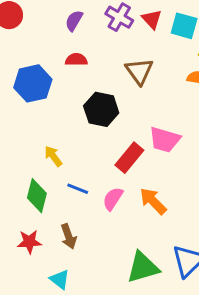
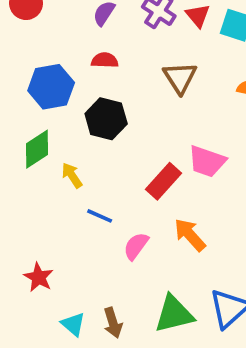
black hexagon: (101, 109) -> (106, 119), moved
green diamond: (37, 196) -> (37, 149), moved, turned 40
pink semicircle: (113, 199) -> (136, 246), moved
brown arrow: (69, 236) -> (113, 323), moved
red star: (29, 242) -> (39, 277), turned 30

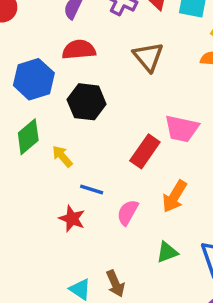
red semicircle: (105, 60) -> (79, 50), size x1.4
orange arrow: (190, 235) -> (175, 196), turned -100
red star: (39, 277) -> (72, 219), moved
green triangle: (174, 314) -> (167, 252), moved, size x0.6

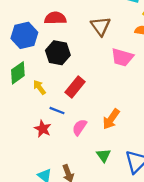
pink trapezoid: (182, 129) -> (122, 57), moved
red rectangle: (145, 151) -> (75, 87), moved
green triangle: (167, 252) -> (104, 155), turned -48

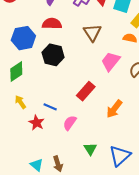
pink trapezoid: (122, 57) -> (111, 61), turned 110
yellow arrow: (39, 87) -> (20, 102), moved
red rectangle: (75, 87) -> (86, 91), moved
orange arrow: (111, 119) -> (114, 109), moved

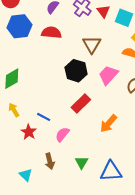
blue hexagon: (23, 38) -> (19, 26), moved
black hexagon: (53, 55) -> (76, 71), moved
blue triangle: (120, 156) -> (111, 171), turned 35
brown arrow: (58, 164) -> (50, 161), moved

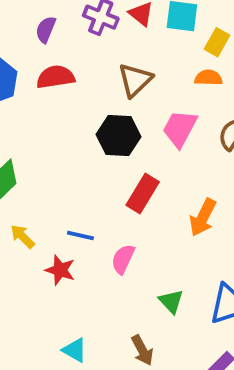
brown triangle: (92, 44) -> (135, 80), turned 30
brown arrow: (50, 161) -> (142, 350), moved

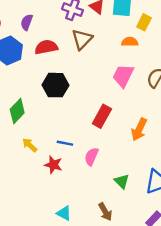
purple semicircle: (46, 29) -> (27, 22), moved
orange semicircle: (208, 78) -> (130, 42), moved
brown triangle: (135, 80) -> (82, 39), moved
black hexagon: (118, 136) -> (56, 85), moved

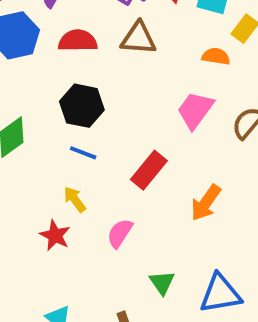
brown triangle: (82, 39) -> (139, 38), turned 40
blue line: (65, 143) -> (83, 153), moved
yellow arrow: (30, 145) -> (75, 199), moved

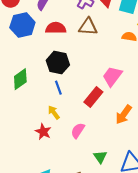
pink trapezoid: (195, 110) -> (112, 76), moved
blue line: (83, 153) -> (58, 88), turned 48

